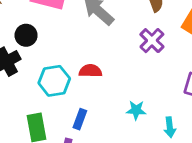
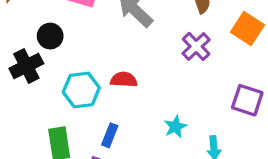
cyan star: (136, 110) -> (175, 127), turned -30

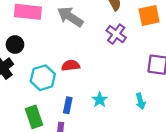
orange square: (247, 28) -> (149, 16), turned -35
cyan star: (175, 127) -> (100, 100), moved

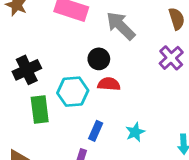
black circle: (15, 45) -> (99, 59), moved
green rectangle: (34, 117) -> (40, 110), moved

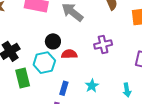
purple cross: (171, 58) -> (103, 44), moved, turned 36
black circle: (99, 59) -> (53, 41), moved

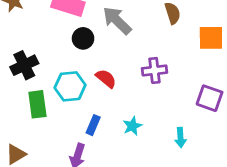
black circle: (53, 41) -> (83, 38), moved
red semicircle: (69, 54) -> (106, 79), turned 35

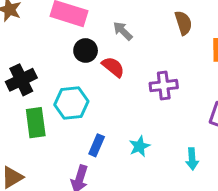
gray arrow: (117, 21) -> (123, 31), size x0.6
red semicircle: (106, 79) -> (113, 67), moved

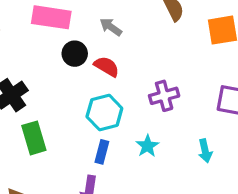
purple cross: (164, 86) -> (164, 96), moved
cyan hexagon: (71, 103) -> (104, 112), moved

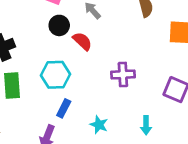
cyan hexagon: (104, 112) -> (56, 75), moved
cyan star: (147, 146) -> (99, 125), moved, turned -30

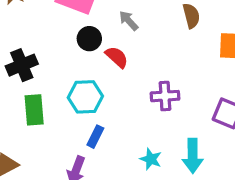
cyan star: (99, 125) -> (151, 159), moved
cyan arrow: (146, 125) -> (193, 156), size x1.5

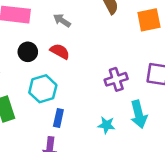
black circle: (89, 39) -> (28, 52), moved
purple cross: (165, 96) -> (116, 79), moved

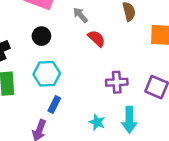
red semicircle: (60, 51) -> (96, 38), moved

